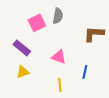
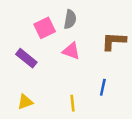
pink triangle: (59, 57) -> (71, 51), moved
yellow triangle: (23, 72) -> (25, 102), moved

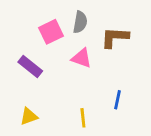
brown L-shape: (114, 41) -> (115, 37), moved

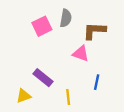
pink triangle: (82, 58) -> (81, 54), moved
purple rectangle: (30, 66) -> (43, 78), moved

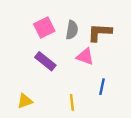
gray semicircle: (66, 18) -> (72, 30), moved
purple rectangle: (43, 78) -> (45, 61), moved

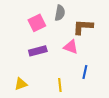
gray semicircle: (72, 30) -> (60, 13), moved
purple rectangle: (45, 61) -> (38, 51), turned -54

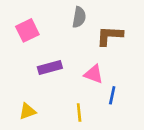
pink square: (37, 23) -> (27, 30), moved
pink triangle: (71, 47) -> (94, 74), moved

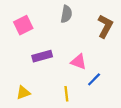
brown L-shape: (110, 36) -> (105, 26), moved, turned 115
blue line: (112, 95) -> (94, 79), turned 32

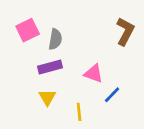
gray semicircle: (66, 14) -> (55, 39), moved
yellow triangle: (23, 93) -> (47, 97), moved, turned -40

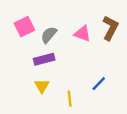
gray semicircle: (55, 39) -> (49, 35), turned -150
pink triangle: (94, 74) -> (82, 34), moved

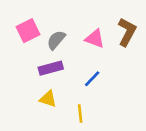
blue line: (99, 84) -> (92, 79), moved
yellow triangle: (42, 86) -> (48, 99), turned -42

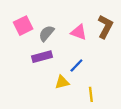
yellow triangle: (48, 99) -> (62, 82), moved, turned -32
yellow line: (80, 114) -> (91, 94), moved

